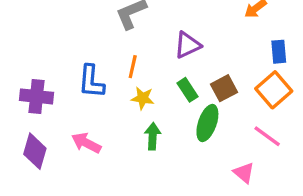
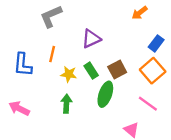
blue rectangle: (279, 52) -> (156, 43), turned 42
yellow star: (143, 98) -> (69, 74), moved

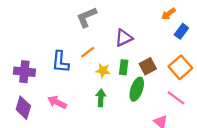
blue rectangle: (156, 43) -> (181, 31), moved
orange line: (52, 54) -> (88, 52), turned 40
green rectangle: (91, 71) -> (124, 67), turned 40

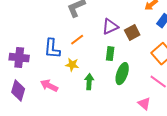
brown square: (148, 66) -> (132, 33), moved
yellow star: (103, 71) -> (72, 65), moved

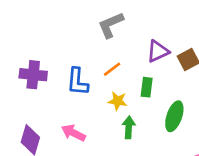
green rectangle: (110, 54) -> (147, 87), moved
purple cross: (19, 58) -> (33, 75), moved
yellow star: (72, 65) -> (118, 101), moved

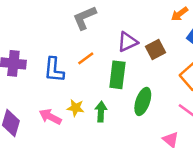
green rectangle: (147, 87) -> (117, 75), size x1.5
yellow star: (118, 101) -> (76, 108), moved

